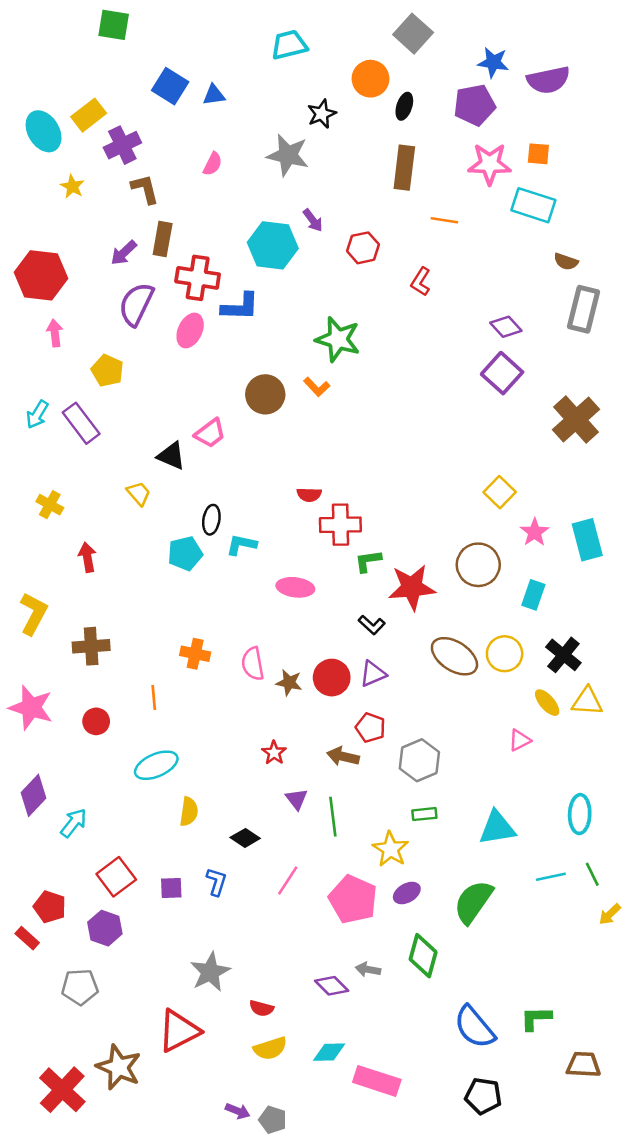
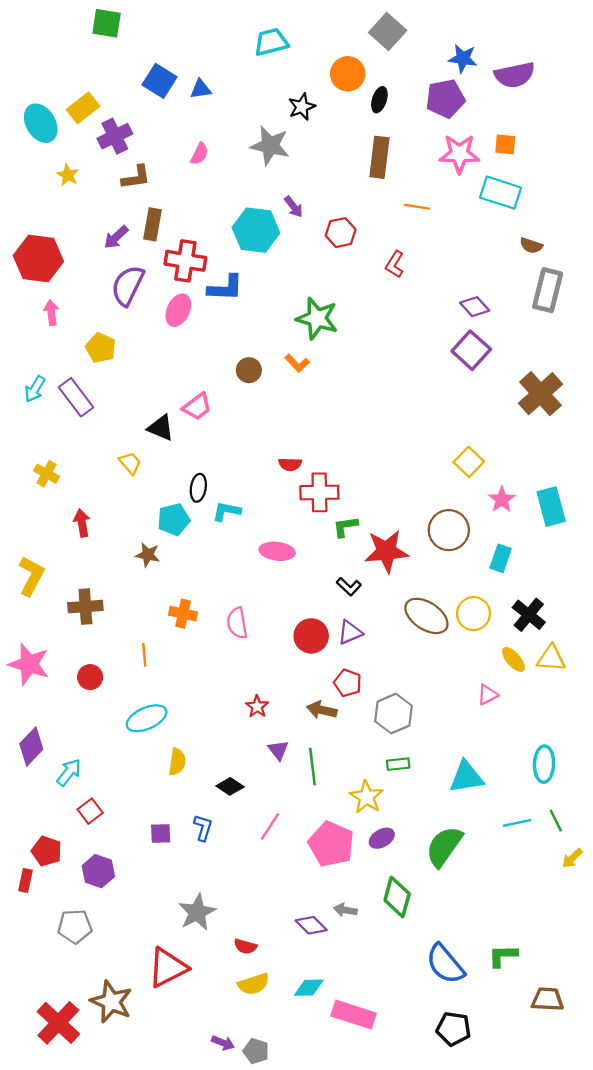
brown L-shape: (145, 189) -> (136, 177), turned 96
brown circle: (265, 394) -> (249, 370), size x0.7
brown star: (289, 683) -> (148, 555), moved
red square: (116, 877) -> (90, 811), moved, size x0.7
red rectangle: (27, 938) -> (25, 881), turned 60

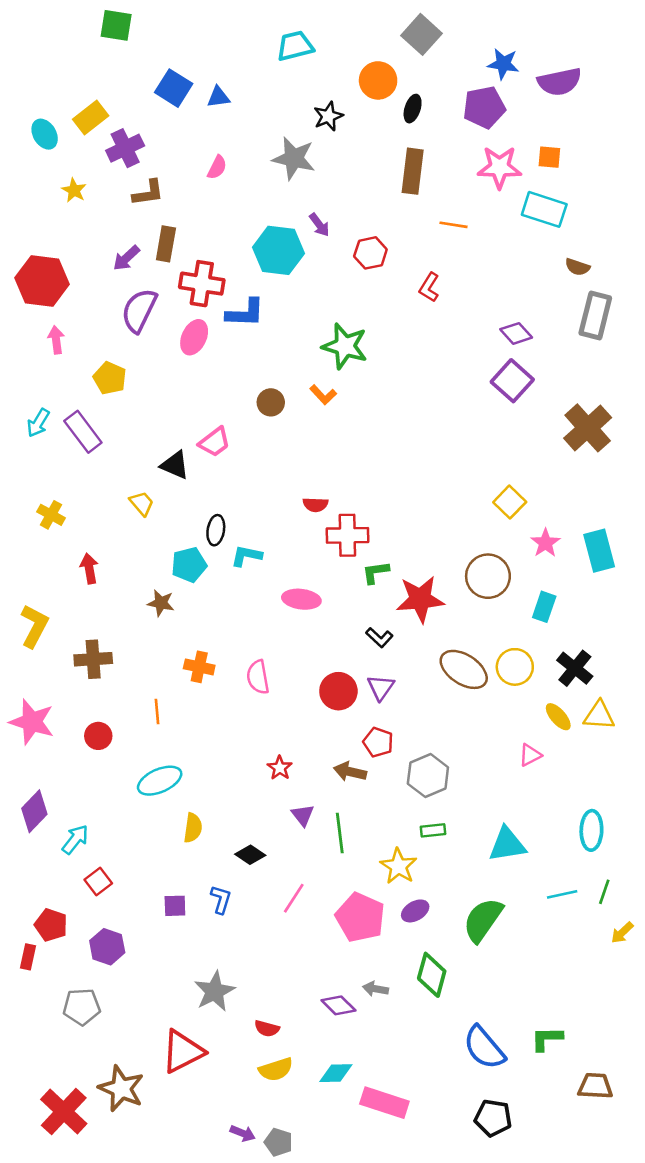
cyan ellipse: (41, 123) -> (45, 134), size x0.7
purple triangle: (350, 632) -> (381, 687), turned -32
green line: (556, 821) -> (604, 892), turned 45

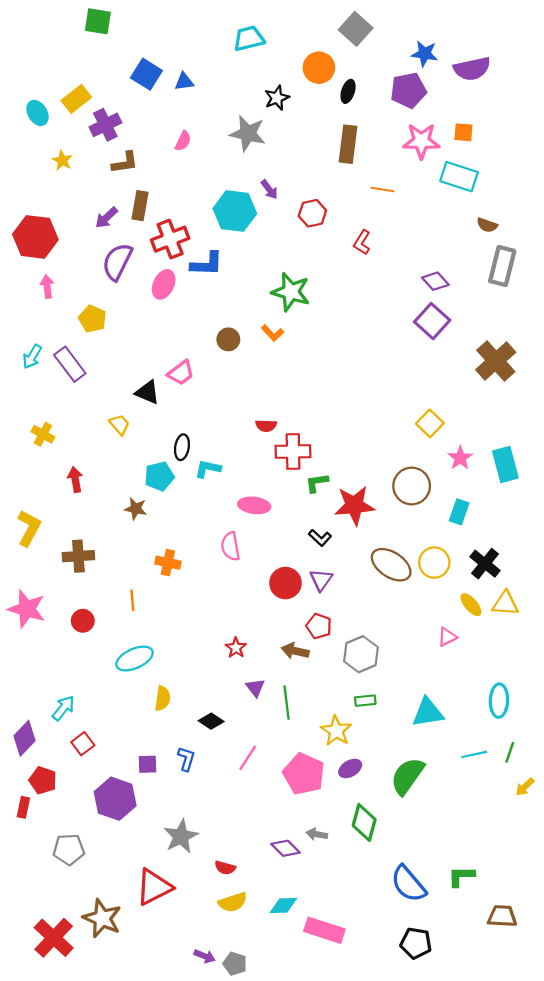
red cross: (202, 284) -> (170, 239), turned -30
pink semicircle: (258, 677) -> (230, 546), moved
purple diamond: (34, 811) -> (25, 738), moved
purple hexagon: (107, 947) -> (115, 799), moved, size x1.4

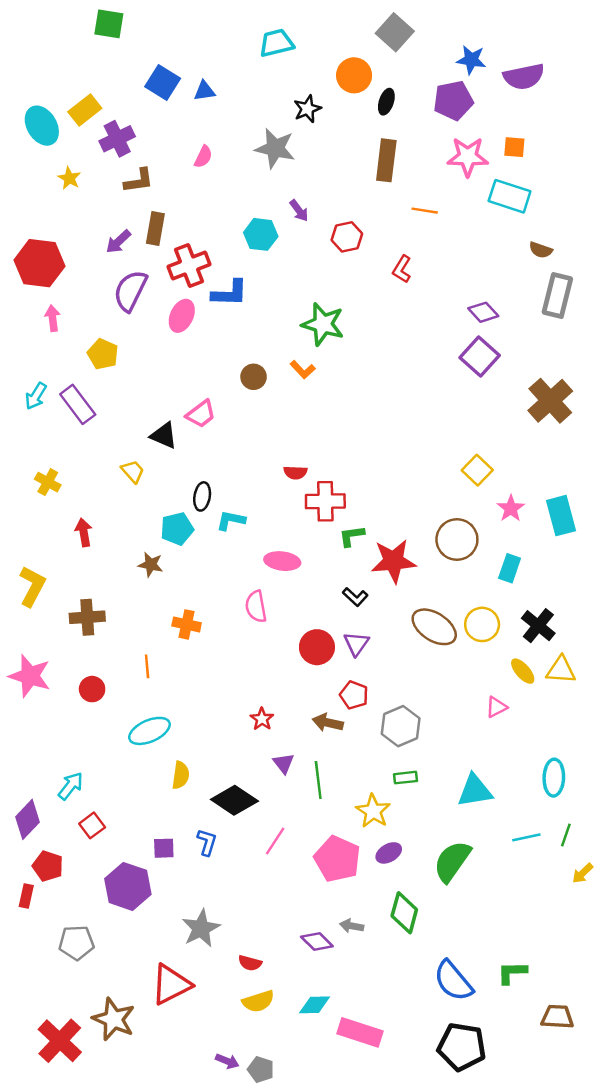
cyan ellipse: (37, 113) -> (42, 126), size x1.4
cyan hexagon: (235, 211) -> (261, 234), size x0.7
black diamond: (211, 721) -> (234, 800), size x1.6
black pentagon: (416, 943) -> (462, 1047), size x1.4

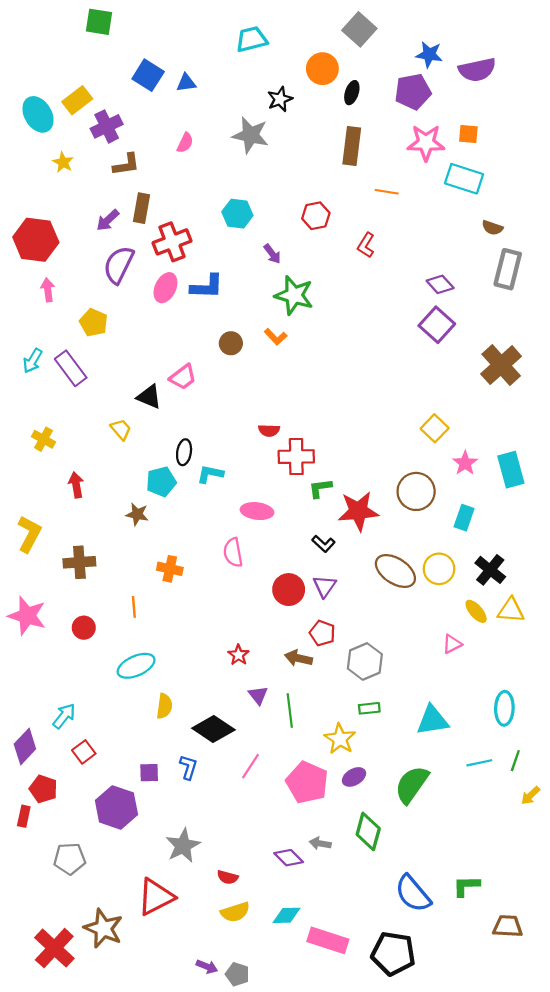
purple arrow: (299, 211) -> (272, 254), moved
blue L-shape: (230, 293) -> (207, 287), moved
black pentagon: (462, 1047) -> (393, 953), moved

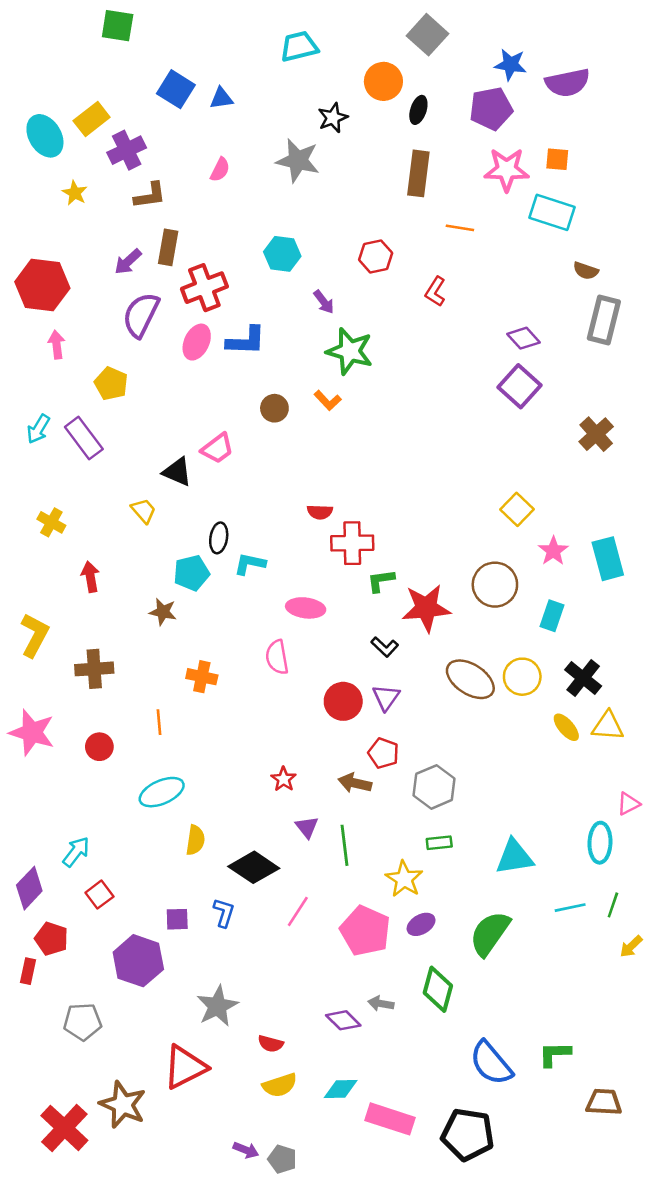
brown cross: (501, 365) -> (596, 434), size x0.7
pink triangle: (452, 644) -> (629, 804), moved

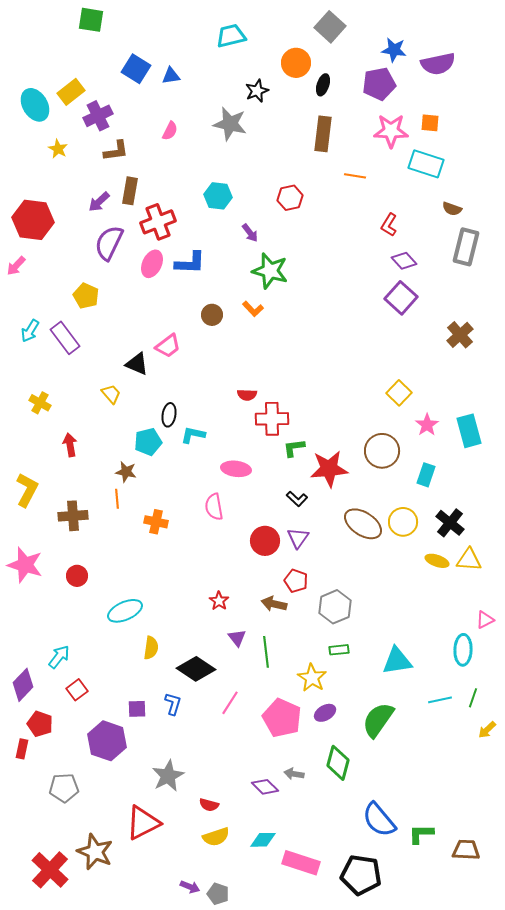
red L-shape: (435, 291) -> (389, 225), moved
pink arrow: (57, 345) -> (16, 266), moved, turned -130
orange line: (159, 722) -> (117, 499), moved
yellow ellipse: (566, 727) -> (437, 561), turned -30
green L-shape: (555, 1054) -> (421, 834), moved

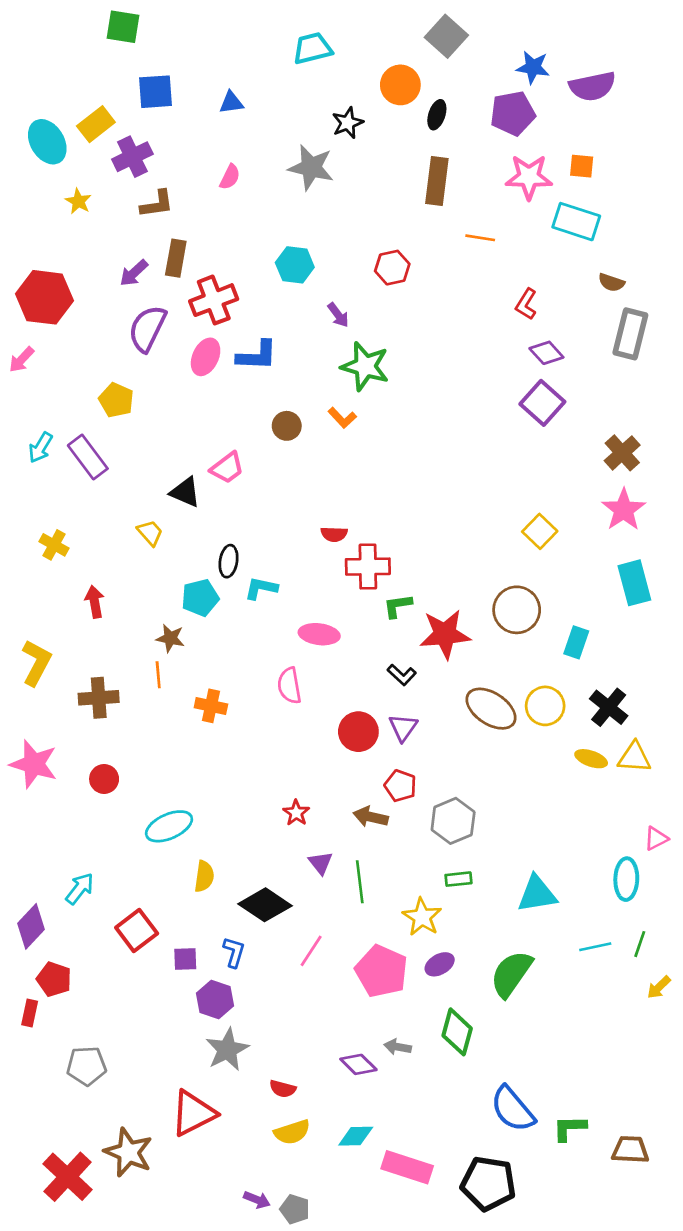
blue square: (136, 69) -> (155, 92), moved, turned -36
pink star: (427, 425) -> (624, 510), moved, size x1.4
red square: (77, 690) -> (137, 930), moved, size x1.4
purple hexagon: (107, 741) -> (215, 999), moved, size x0.7

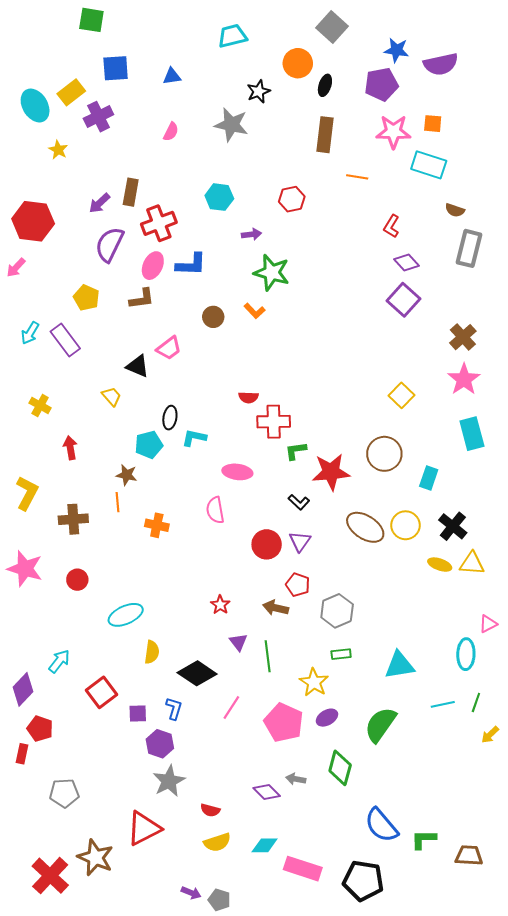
brown L-shape: (157, 204) -> (142, 299), moved
purple arrow: (338, 315) -> (251, 234), turned -60

